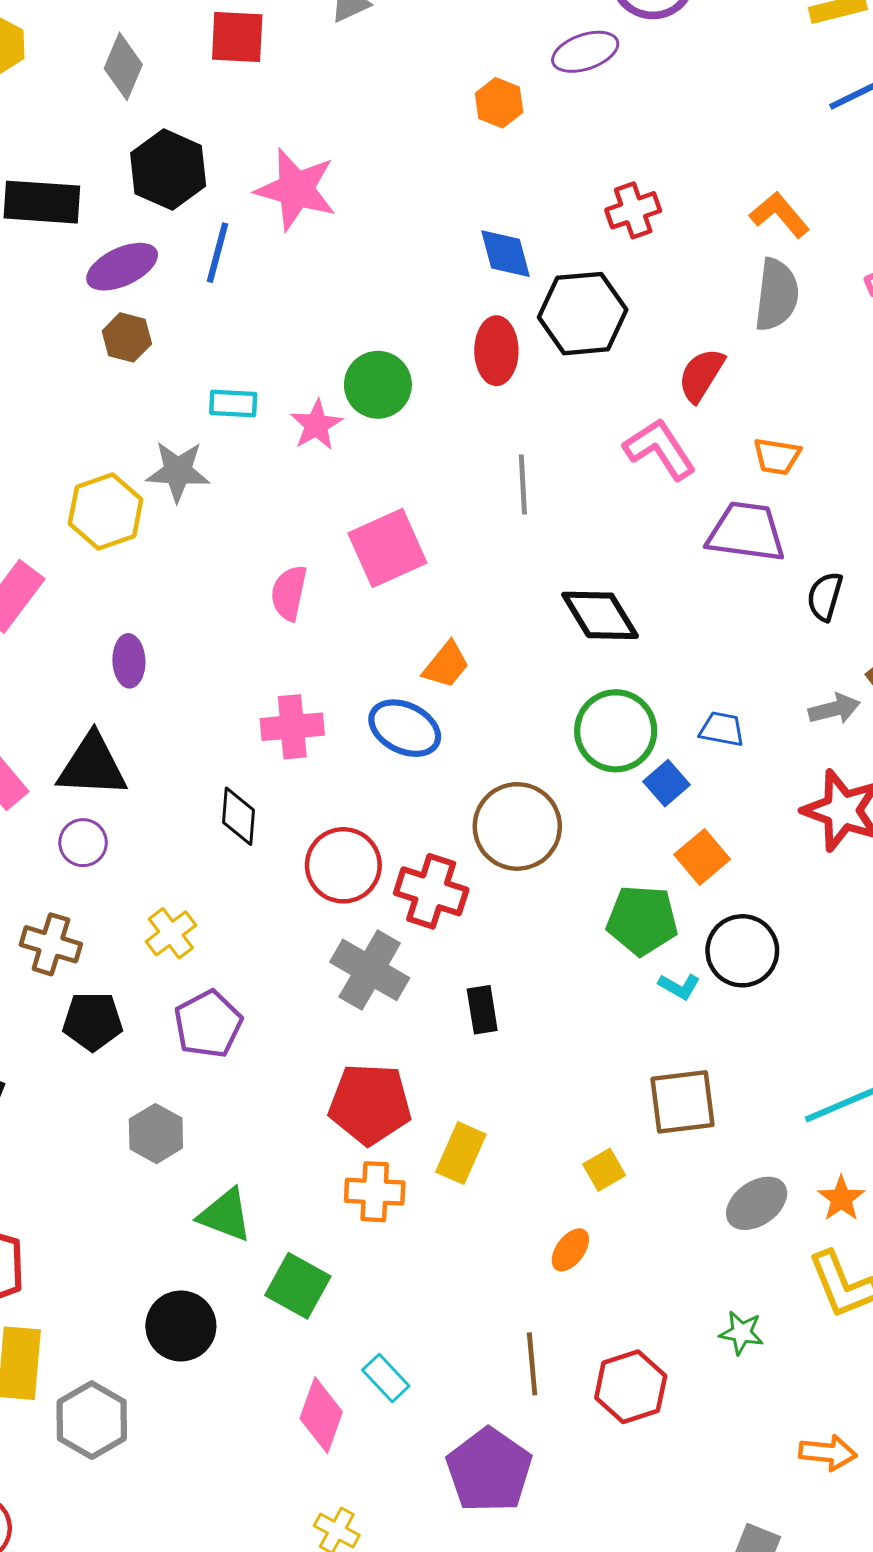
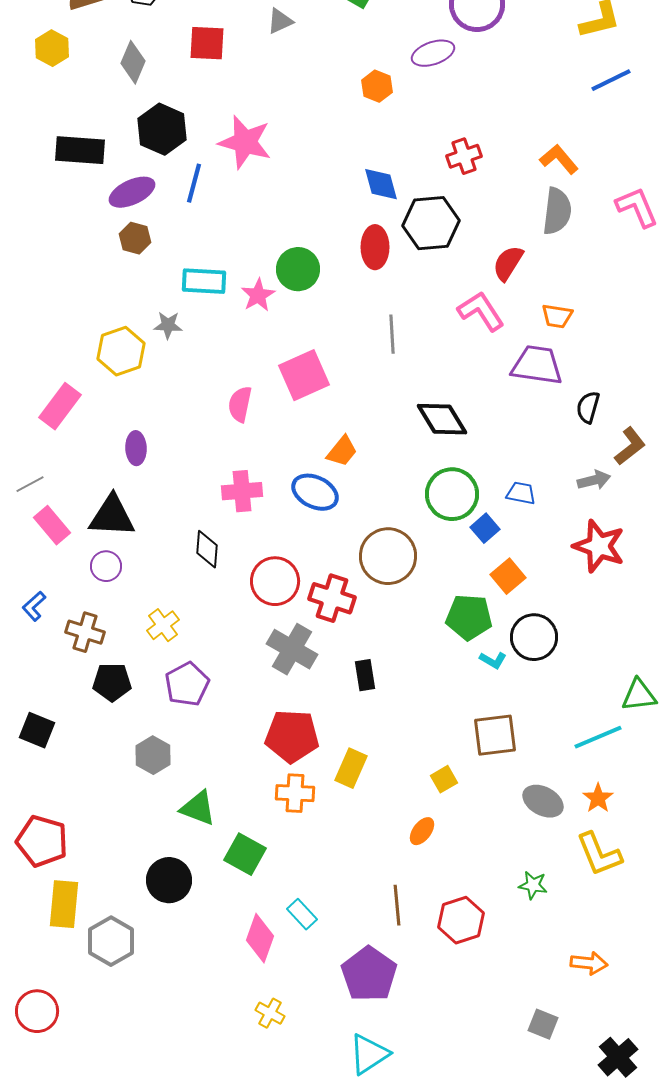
cyan rectangle: (233, 403) -> (204, 281), size x1.4
gray star: (178, 471) -> (168, 325), size x0.7
gray ellipse: (757, 1203) -> (543, 801), turned 63

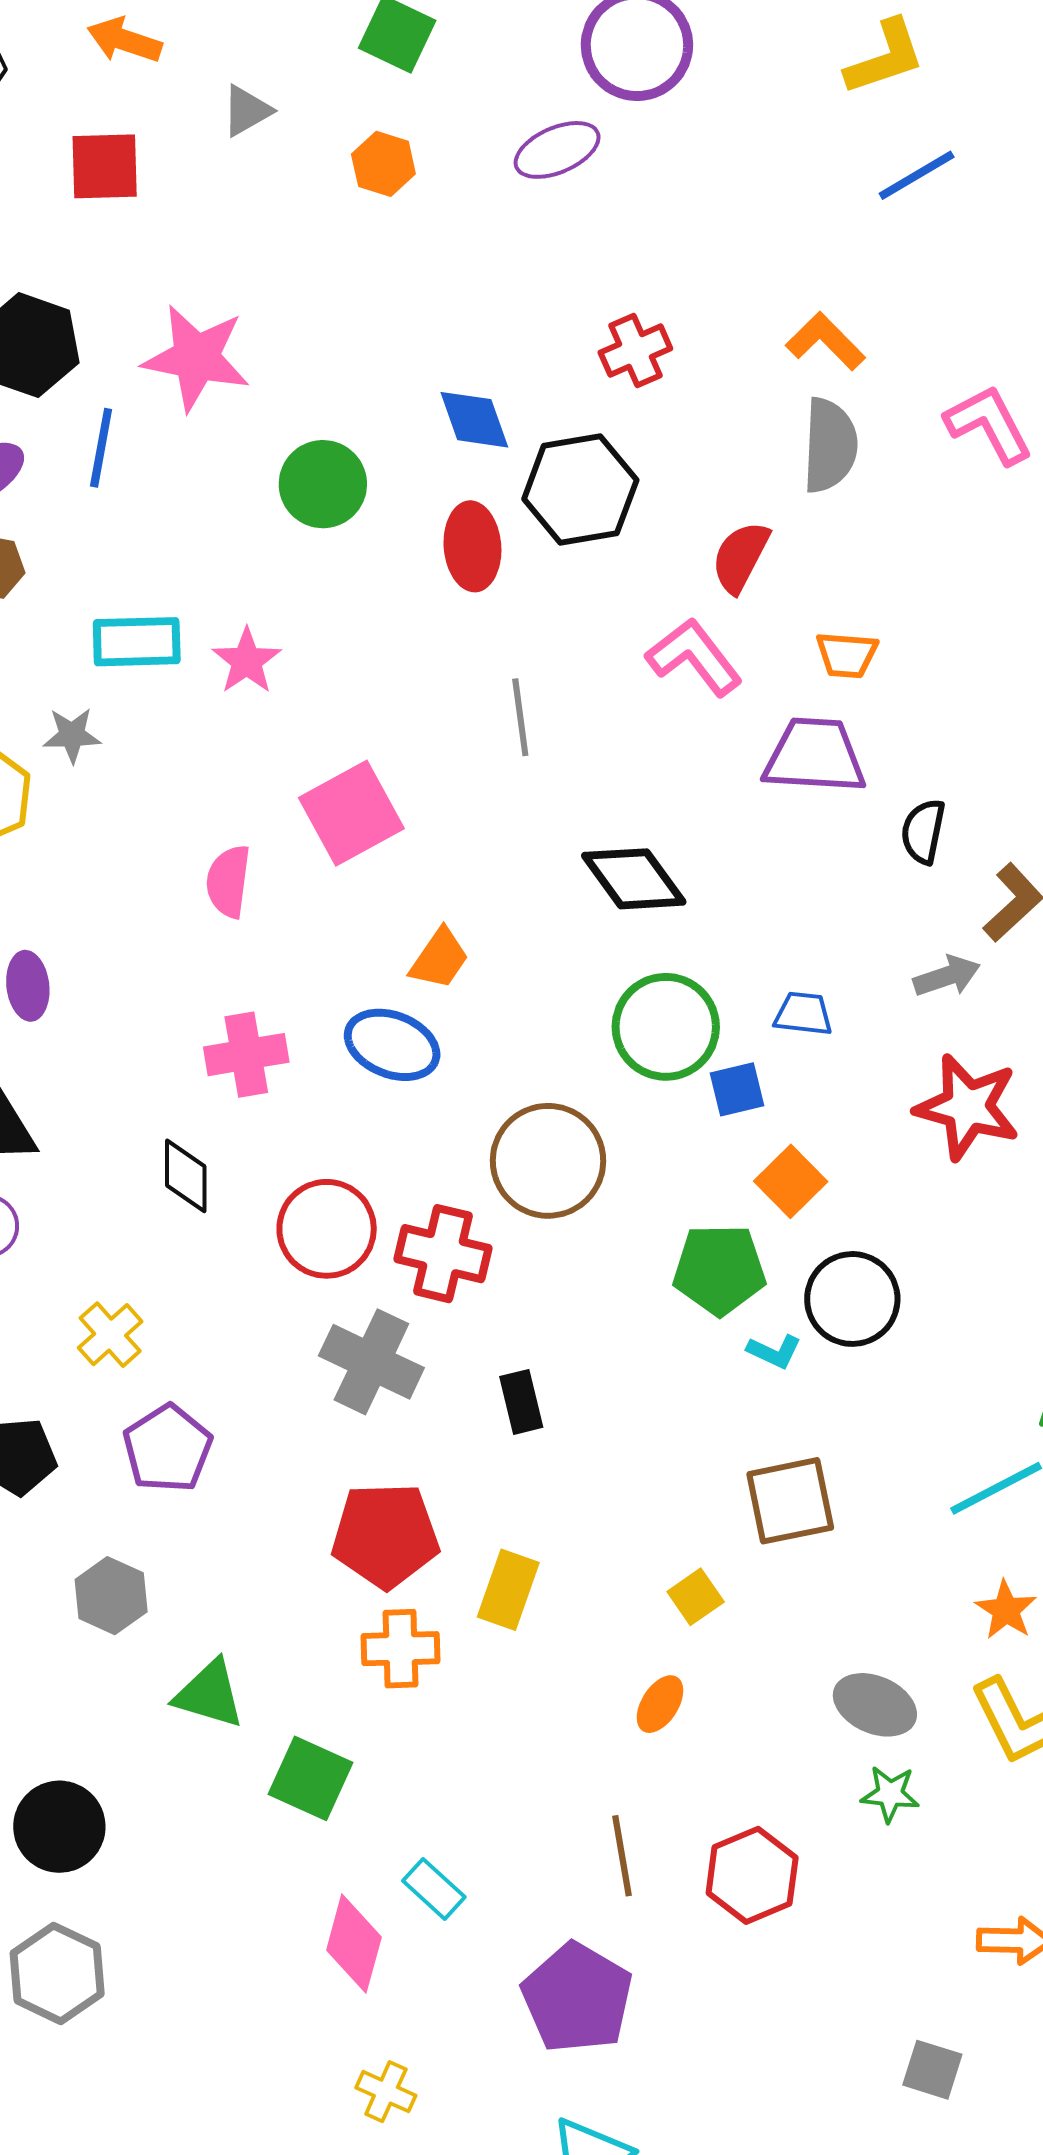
orange hexagon: (377, 86) -> (383, 164), moved
green circle: (298, 269) -> (323, 484), moved
blue square: (485, 528) -> (737, 1089), turned 32
gray ellipse: (543, 801) -> (875, 1705), moved
black circle: (169, 880) -> (59, 1827), moved

